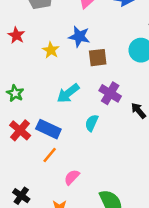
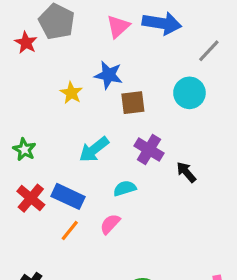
red star: (16, 35) -> (26, 43), moved
cyan semicircle: (92, 123) -> (125, 188), turned 49
pink semicircle: (72, 177) -> (110, 224), moved

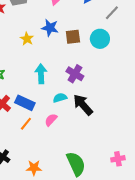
brown square: (133, 103) -> (73, 37), moved
cyan arrow: (94, 150) -> (41, 74), turned 126
black arrow: (186, 172) -> (83, 105), moved, size x1.6

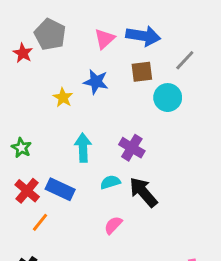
brown square: (73, 37) -> (142, 72), moved
pink semicircle: (51, 120) -> (113, 225), moved
orange line: (26, 124) -> (40, 222), moved

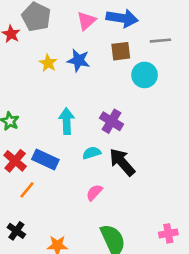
gray line: (185, 60) -> (160, 41), turned 42
yellow star: (63, 98) -> (48, 63), moved

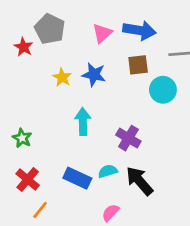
cyan arrow: (67, 121) -> (83, 122), moved
blue rectangle: (45, 159) -> (77, 178), moved

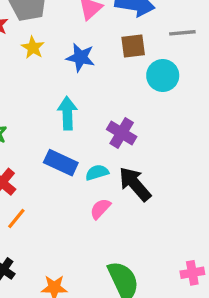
yellow star: (62, 77) -> (33, 48), moved
blue rectangle: (77, 178) -> (61, 163), moved
pink semicircle: (110, 213) -> (100, 209), moved

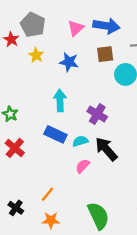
orange line: (16, 219) -> (47, 194), moved

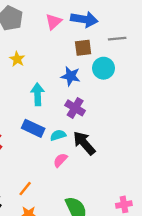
yellow star: (36, 55) -> (17, 59), moved
blue star: (69, 62) -> (71, 76), moved

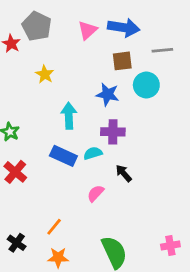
purple cross: (75, 108) -> (113, 132), turned -30
cyan semicircle: (58, 135) -> (93, 153), moved
black arrow: (84, 143) -> (124, 173), size x0.6

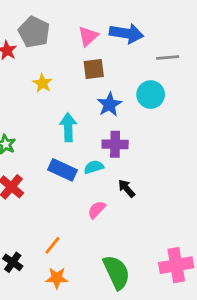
brown square: (122, 61) -> (94, 69), moved
blue star: (108, 94) -> (109, 104), turned 30
pink cross: (170, 245) -> (176, 265), size x1.6

